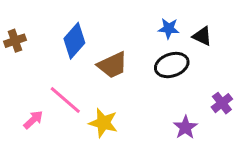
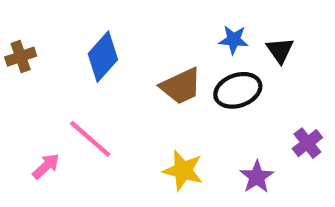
black triangle: (202, 36) -> (280, 50), turned 30
brown trapezoid: (112, 65) -> (181, 86), moved
yellow star: (103, 123) -> (183, 170), moved

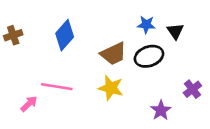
pink line: (90, 139) -> (57, 87), turned -32
yellow star: (183, 170) -> (111, 88), moved

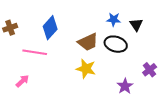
black ellipse: (149, 56) -> (116, 44), turned 35
pink line: (57, 87) -> (35, 52), moved

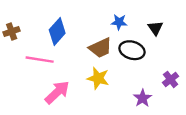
blue star: (114, 19) -> (119, 22), moved
pink arrow: (22, 81) -> (57, 92), moved, size x1.6

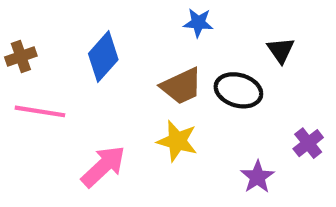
blue star: (119, 22) -> (198, 23), moved
pink line: (40, 60) -> (40, 111), moved

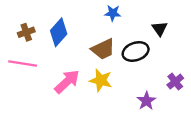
brown cross: (21, 57) -> (26, 32), moved
black ellipse: (238, 90) -> (136, 51), turned -35
pink arrow: (103, 166) -> (67, 82), moved

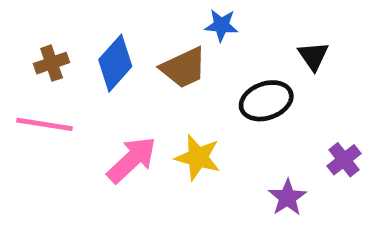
brown trapezoid: (103, 49) -> (184, 68), moved

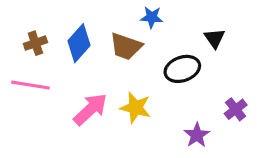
brown trapezoid: (184, 68) -> (126, 46), turned 44

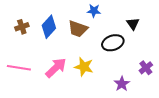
pink line: (31, 85) -> (19, 68), moved

